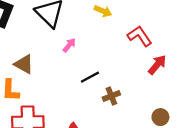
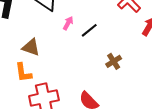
black line: (90, 77) -> (89, 30), moved

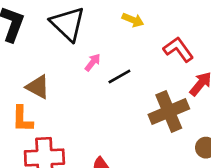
brown cross: (114, 61) -> (169, 112), moved, size x1.8

